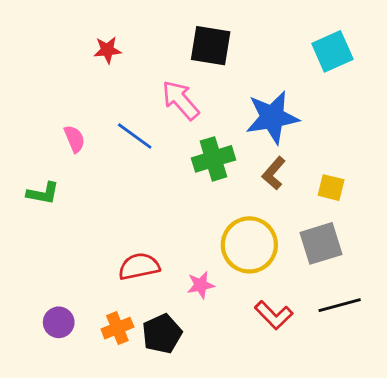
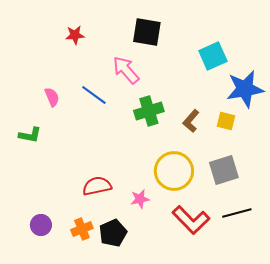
cyan square: (332, 51) -> (213, 56), moved
blue star: (272, 117) -> (245, 89), moved
yellow square: (331, 188) -> (226, 121), moved
red L-shape: (274, 315) -> (191, 220), size x1.4

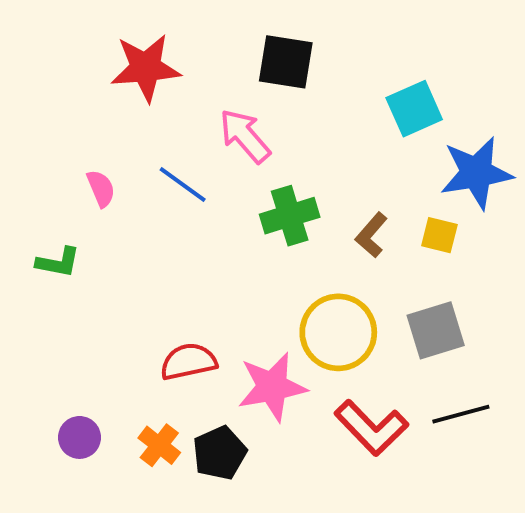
red star: (75, 35) -> (146, 68), size x1.8
pink star: (140, 199) -> (272, 387), size x1.8
orange cross: (82, 229) -> (159, 445), turned -30

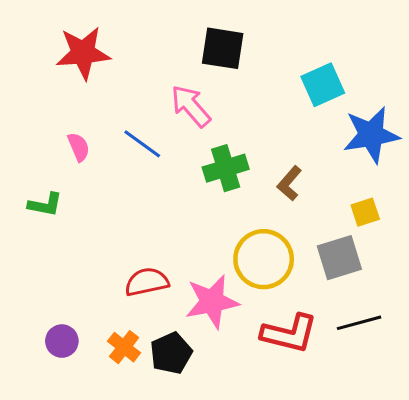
red star: (146, 68) -> (83, 53), moved
yellow square: (439, 235) -> (365, 212), moved, turned -32
red L-shape: (371, 428) -> (289, 333), turned -32

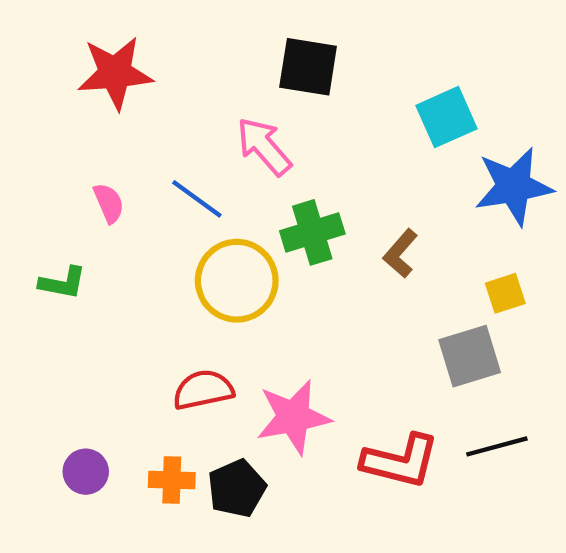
yellow circle: (264, 259) -> (237, 281), moved
orange cross: (124, 347) -> (172, 480), turned -36

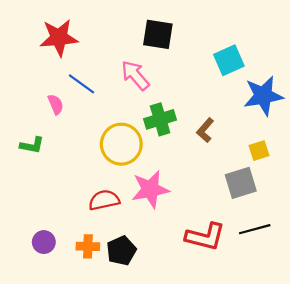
blue line: (197, 199) -> (81, 84), moved
pink star: (293, 417) -> (150, 189), moved

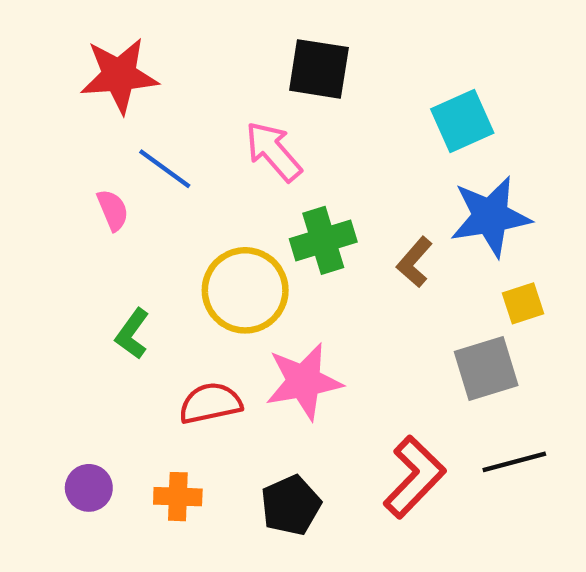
blue star: (263, 96) -> (490, 217), moved
green L-shape: (32, 145) -> (132, 334), moved, turned 115
red L-shape: (205, 237) -> (414, 477), turned -60
black pentagon: (121, 251) -> (291, 505), moved

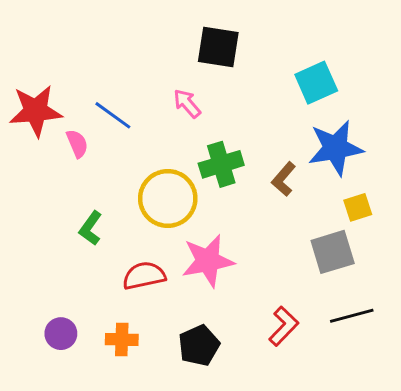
red star: (119, 75) -> (36, 111), moved
pink arrow: (273, 151) -> (187, 103), size x0.7
red L-shape: (414, 477) -> (284, 326), size x0.7

